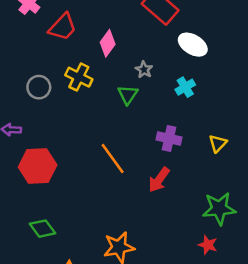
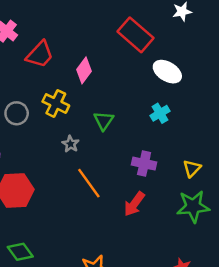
gray star: (144, 70) -> (70, 144), moved
green star: (219, 209) -> (193, 206), moved

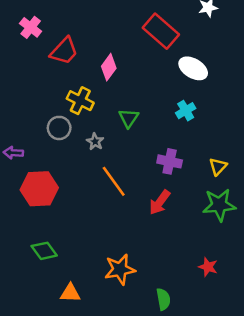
gray circle: (17, 113) -> (59, 128), moved

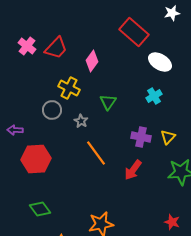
pink cross: (31, 27) -> (27, 46), moved
yellow triangle: (218, 166) -> (168, 137), moved

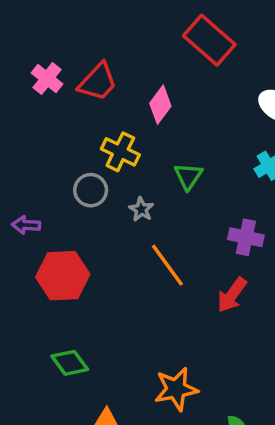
red rectangle: (134, 32) -> (209, 40), moved

